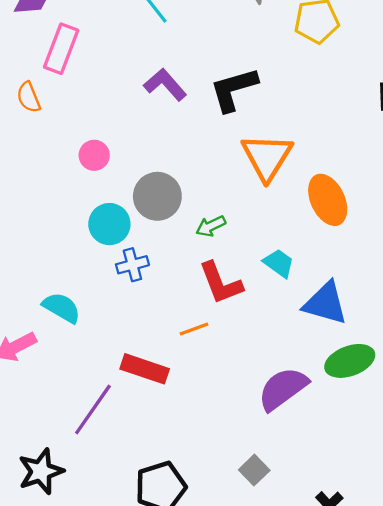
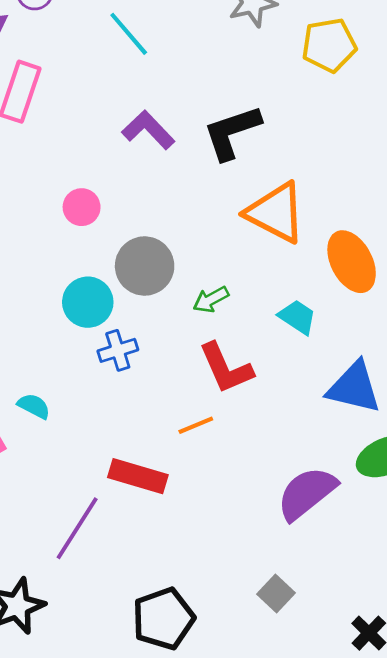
pink circle: (94, 155) -> (82, 207), moved
orange triangle: (267, 157) -> (276, 213), turned -32
cyan trapezoid: (279, 263) -> (297, 317), moved
cyan semicircle: (62, 308) -> (34, 406), size x0.7

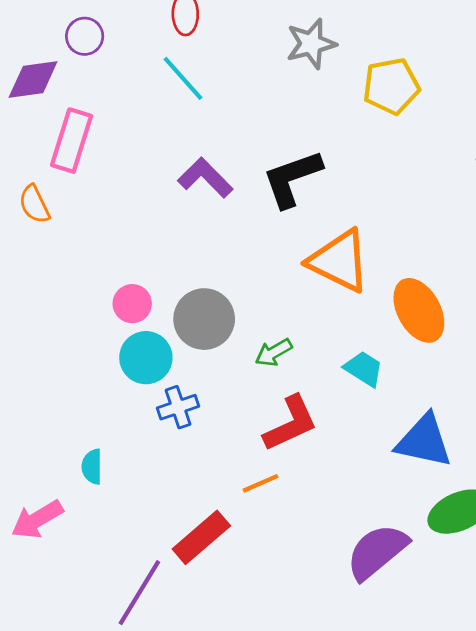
pink circle: (82, 207) -> (132, 304), moved
red L-shape: (226, 368) -> (291, 423), turned -90
cyan semicircle: (34, 406) -> (92, 467), turned -116
red rectangle: (138, 476) -> (201, 537), turned -56

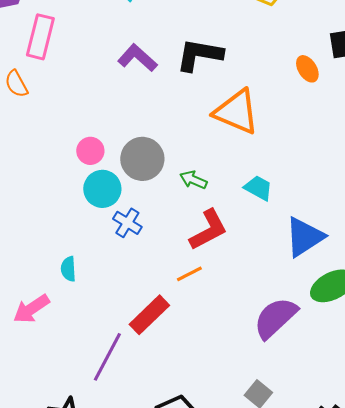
black L-shape: (292, 178) -> (199, 55), turned 33
orange ellipse: (419, 310) -> (307, 69), moved, size x0.6
green arrow: (274, 352) -> (193, 180), turned 56
blue cross: (178, 407) -> (127, 223), turned -36
blue triangle: (424, 441) -> (304, 237), turned -42

